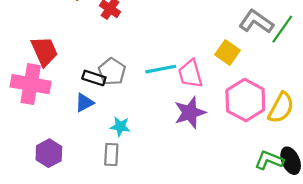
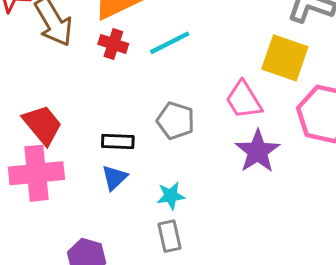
yellow square: (228, 53) -> (285, 58), size x1.4
cyan line: (161, 69) -> (170, 43), moved
gray pentagon: (112, 72) -> (176, 121), moved

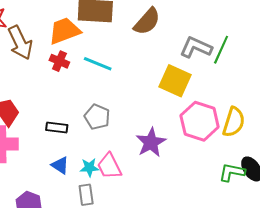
cyan line: (170, 43) -> (98, 64), turned 44
pink trapezoid: (244, 100) -> (109, 166), moved
blue triangle: (114, 178) -> (60, 165), moved, turned -48

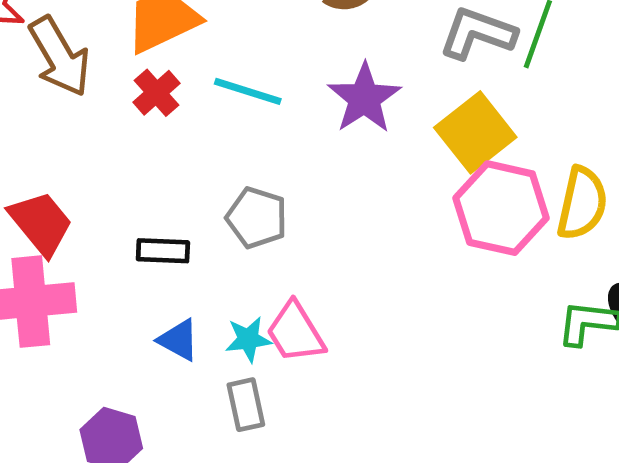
red cross: (59, 61) -> (156, 93), turned 30
yellow square: (175, 81) -> (475, 132), moved, turned 32
purple star: (151, 142) -> (364, 98), moved

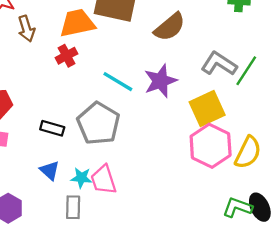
brown arrow: (60, 57) -> (26, 29), size x0.7
cyan line: (248, 91) -> (118, 82), moved
gray pentagon: (257, 218) -> (98, 123), size x1.5

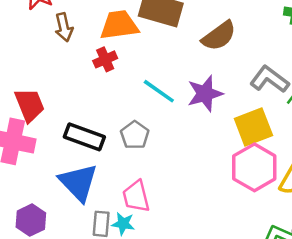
gray pentagon: (98, 123) -> (135, 135), size x0.6
black rectangle: (52, 128) -> (84, 137), size x1.5
blue triangle: (50, 170) -> (78, 182), size x1.8
cyan star: (81, 178) -> (123, 224), moved

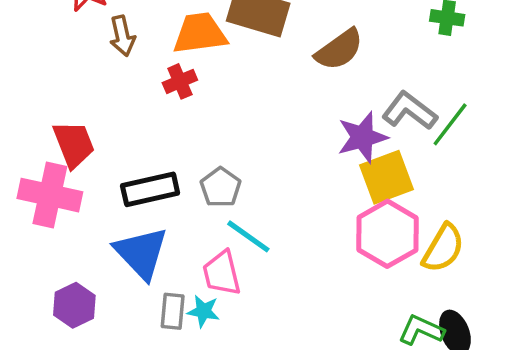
cyan line: (159, 91) -> (248, 236), moved
purple star: (205, 94) -> (362, 137), moved
black rectangle: (84, 137) -> (150, 189), turned -33

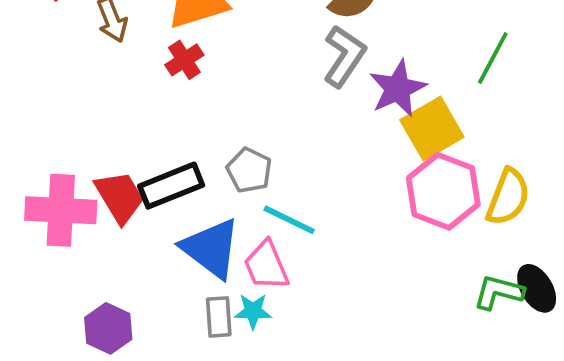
gray L-shape: (409, 111) -> (344, 56), moved, turned 96
red trapezoid: (74, 144) -> (120, 197), moved
blue triangle: (141, 253) -> (211, 248), moved

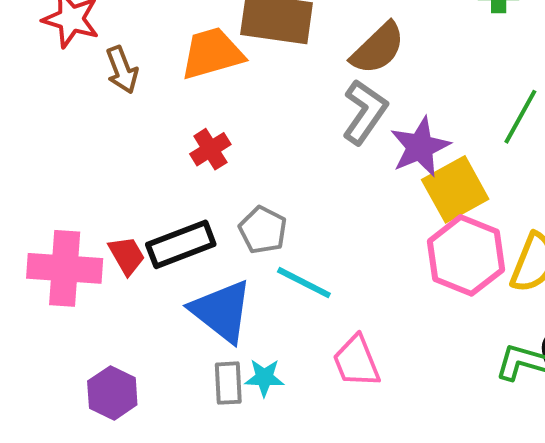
red cross: (184, 60) -> (210, 149), moved
red trapezoid: (120, 197) -> (127, 256), size x0.7
pink trapezoid: (266, 266) -> (356, 361), moved

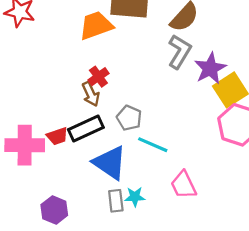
brown arrow: (122, 70) -> (91, 94), moved
red trapezoid: (127, 256) -> (57, 136), turned 105

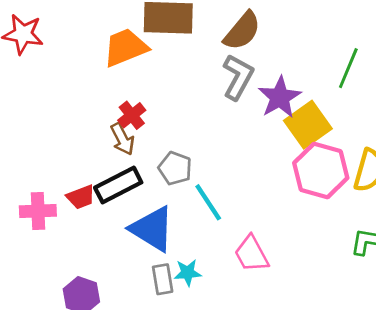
pink cross: (25, 145) -> (38, 211), size x0.7
cyan line: (153, 145) -> (208, 202), turned 36

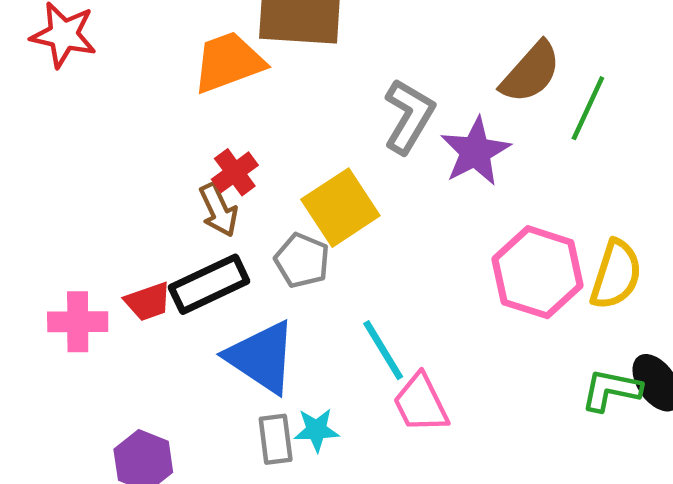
brown semicircle: (242, 31) -> (531, 72), moved
yellow square: (308, 125) -> (340, 208), moved
cyan line: (208, 202) -> (383, 350), moved

